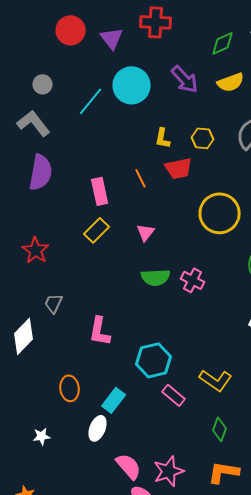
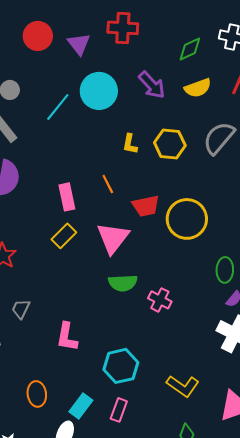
yellow hexagon: (203, 138) -> (170, 144), size x1.4
red trapezoid: (179, 168) -> (146, 206), moved
pink triangle: (146, 232) -> (113, 238), size x1.8
pink cross: (193, 280) -> (160, 300), moved
pink rectangle: (174, 395) -> (119, 410), moved, turned 70

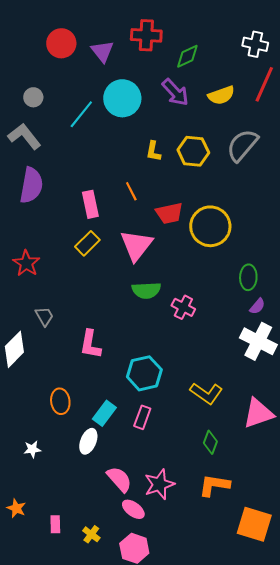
green diamond: (190, 49) -> (187, 56), moved
gray trapezoid: (21, 309) -> (44, 316), turned 125

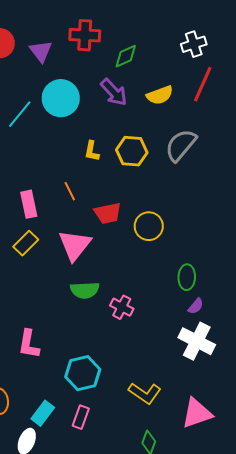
white cross: (255, 44) -> (194, 44), turned -30
yellow circle: (210, 226) -> (149, 226), size x0.7

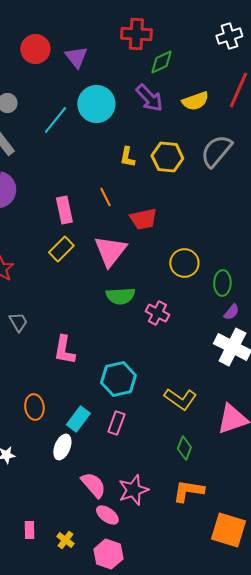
red cross: (85, 35) -> (136, 34), moved
white cross: (194, 44) -> (229, 36), moved
yellow circle: (149, 226) -> (184, 263), moved

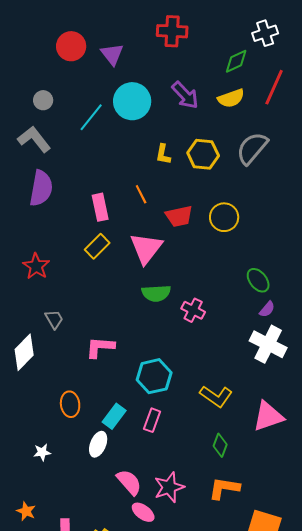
green diamond: (161, 62) -> (236, 61), moved
yellow circle: (184, 263) -> (224, 217), moved
green ellipse: (222, 283) -> (258, 280), turned -40
pink L-shape: (64, 350) -> (100, 347), turned 84

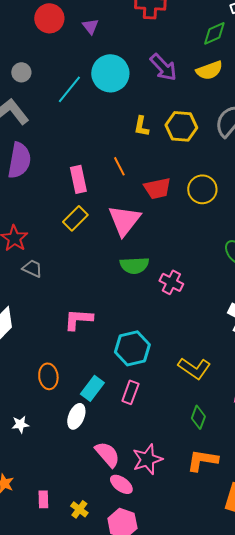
purple triangle: (112, 54) -> (90, 26), size x0.7
gray trapezoid: (54, 319) -> (32, 268), moved, turned -35

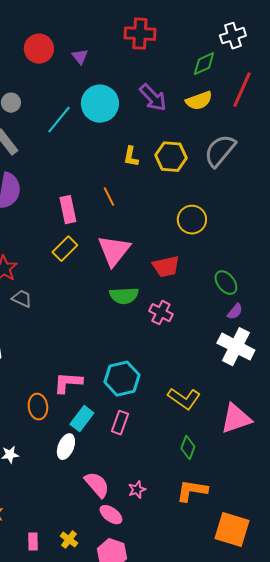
red trapezoid: (157, 188) -> (166, 267), moved
pink L-shape: (78, 319) -> (68, 383), moved
pink star: (147, 459) -> (137, 490), size x0.6
pink rectangle: (43, 499) -> (33, 542), moved

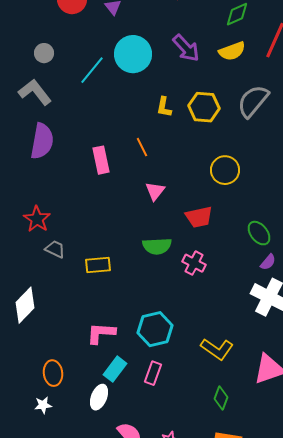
yellow rectangle: (65, 249) -> (98, 265), moved, turned 40
pink triangle: (114, 251) -> (155, 191), moved, size x0.6
orange ellipse: (38, 407) -> (53, 373), moved

